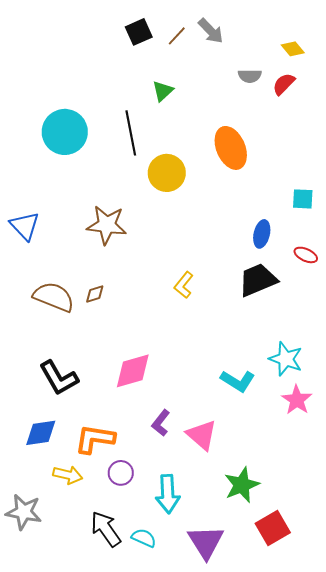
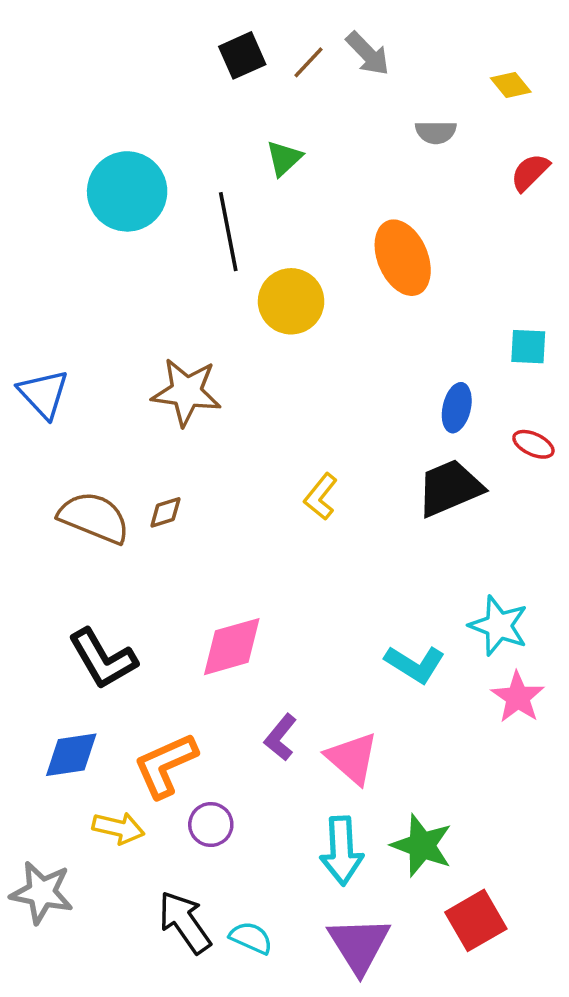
red semicircle: (284, 84) -> (530, 172), moved
cyan circle: (65, 132) -> (127, 191), moved
orange L-shape: (95, 439) -> (165, 765), turned -33
green star: (242, 485) -> (422, 845), turned -30
cyan arrow: (168, 494) -> (342, 851), moved

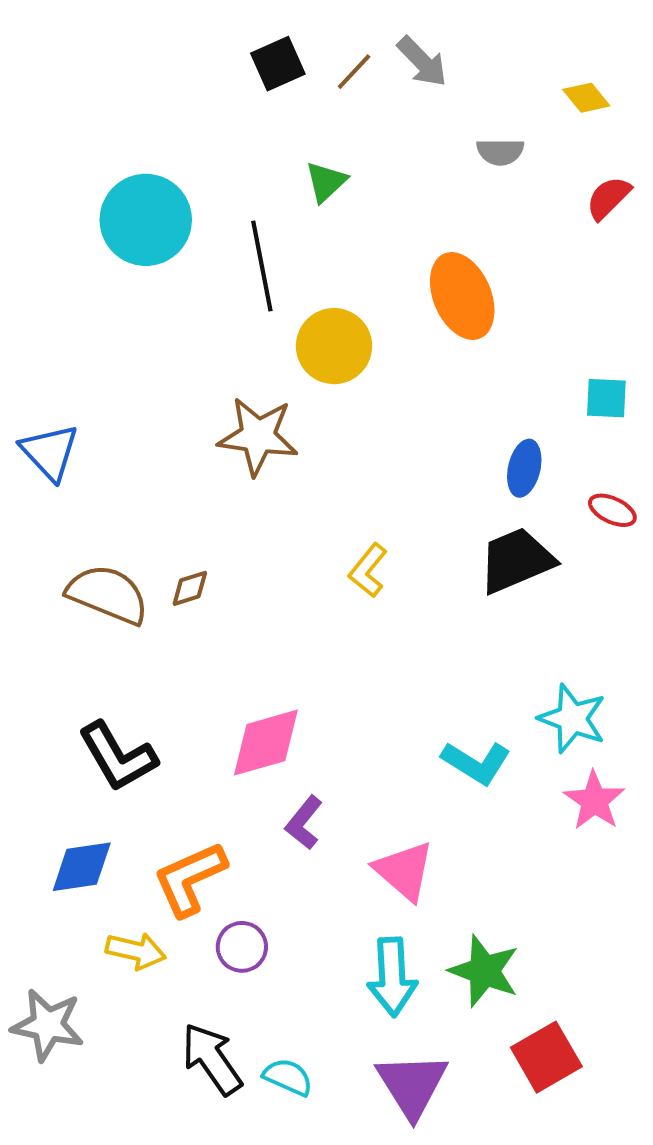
brown star: (186, 392) -> (258, 436), moved
purple L-shape: (281, 737) -> (304, 823), moved

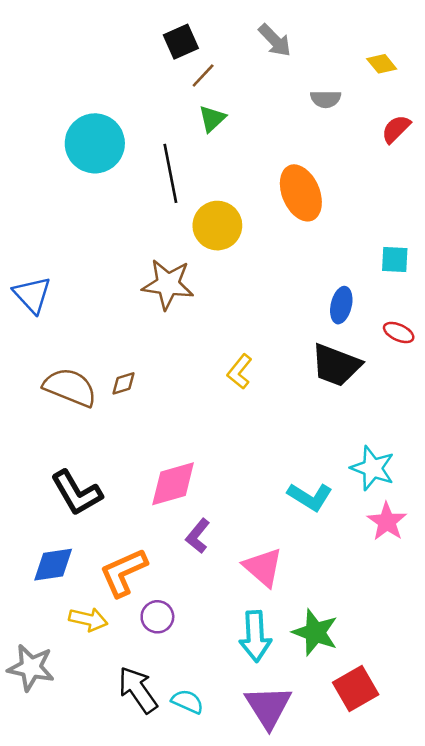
brown line: (354, 72) -> (203, 76), moved
black trapezoid: (516, 560) -> (336, 365), turned -136

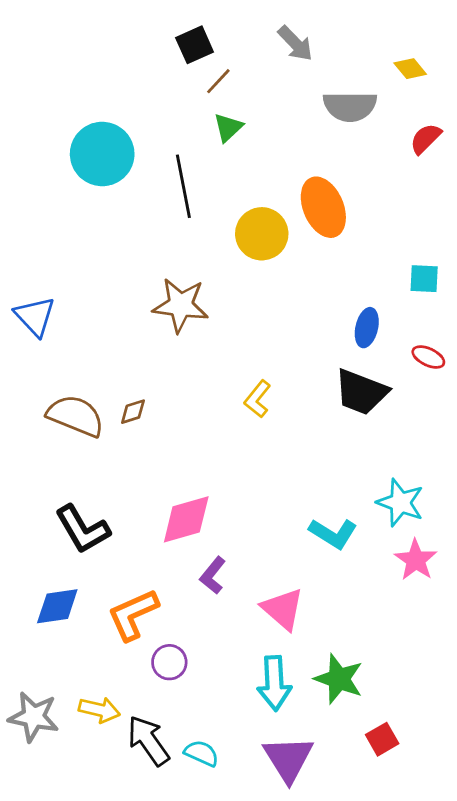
gray semicircle: (326, 99) -> (350, 106), size x1.6
yellow circle: (217, 226) -> (262, 234), moved
yellow arrow: (88, 619) -> (99, 710), moved
red square: (356, 689) -> (382, 739), size x0.7

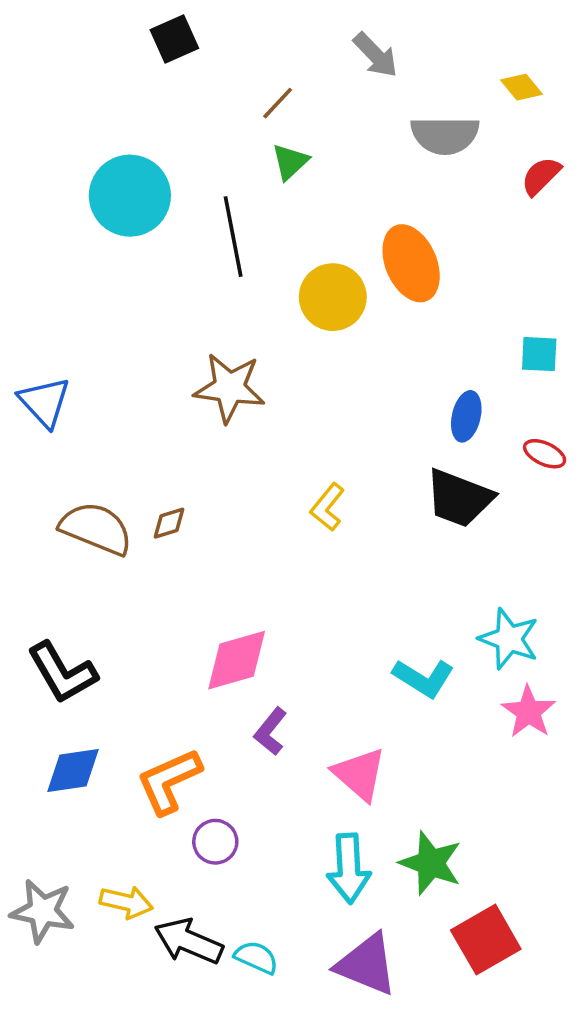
black square: (195, 45) -> (174, 39), moved
black L-shape: (83, 529) -> (62, 673), moved
red square: (382, 739) -> (486, 940), size x1.6
black arrow: (148, 741) -> (189, 941), turned -32
purple triangle: (288, 759) -> (367, 965), turned -36

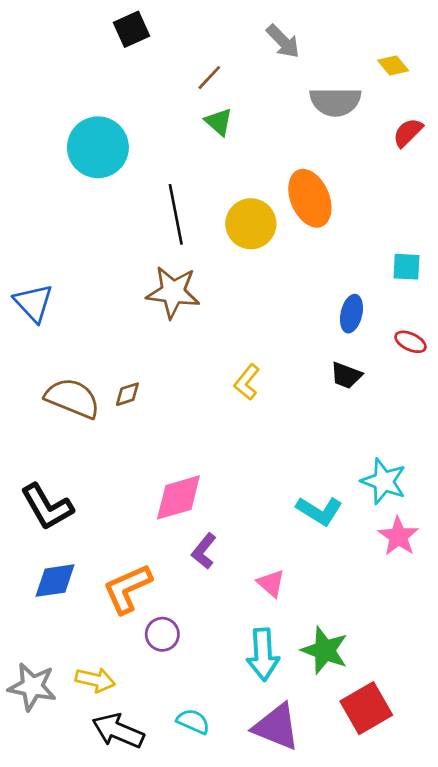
green triangle: (290, 162) -> (219, 122), turned -36
black line: (233, 237) -> (176, 214), moved
black trapezoid: (459, 498) -> (346, 375), size x0.6
pink triangle: (359, 774) -> (271, 583), size x0.7
black arrow: (189, 941) -> (118, 731), moved

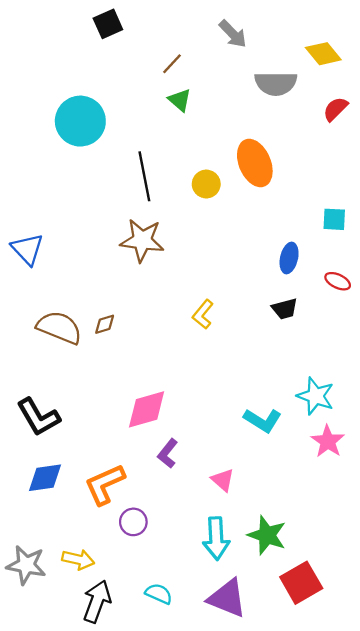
yellow diamond: (393, 65) -> (323, 54), size x1.4
yellow circle: (251, 224) -> (206, 184), size x0.7
black trapezoid: (346, 375) -> (285, 309), turned -36
black arrow: (118, 731) -> (97, 601), turned 87

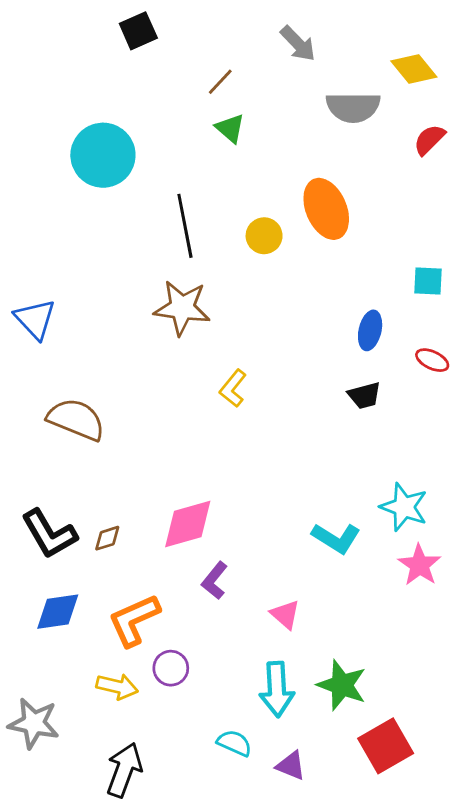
yellow L-shape: (203, 314) -> (233, 388), moved
brown diamond: (105, 324) -> (107, 538), moved
yellow arrow: (78, 559) -> (117, 687), moved
cyan semicircle: (159, 594) -> (234, 743), moved
purple triangle: (227, 598) -> (291, 766), size x0.6

